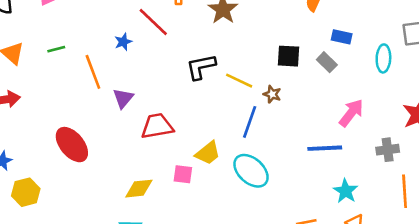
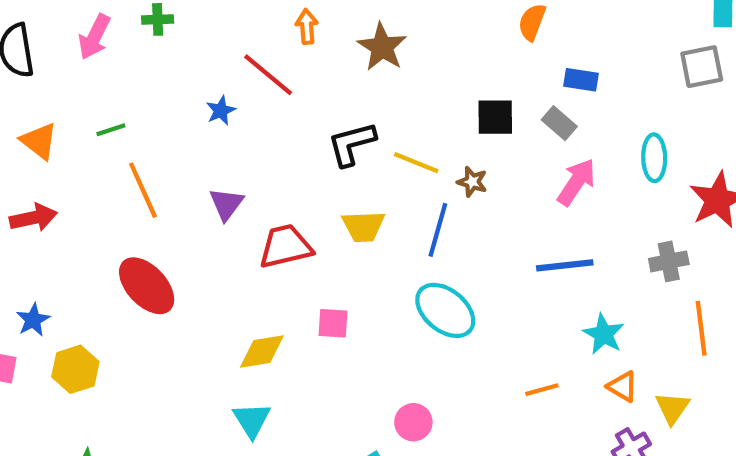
cyan ellipse: (383, 58) -> (654, 158), moved
orange line: (93, 72) -> (143, 190), moved
pink arrow: (351, 113) -> (576, 182), moved
yellow trapezoid: (208, 153) -> (363, 226), moved, turned 40

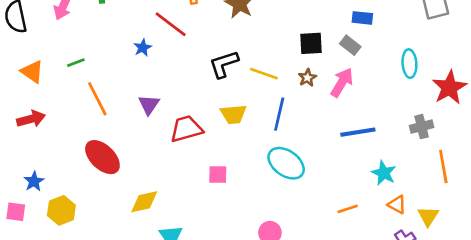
brown star: (472, 182) -> (307, 78), moved, turned 30
pink arrow: (576, 182) -> (342, 83), moved
yellow diamond: (262, 351) -> (144, 202), moved

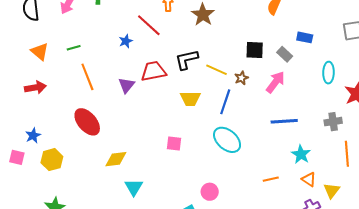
blue rectangle: (362, 18) -> (305, 37), moved
brown star: (307, 78) -> (241, 78), moved
red trapezoid: (186, 129) -> (154, 71), moved

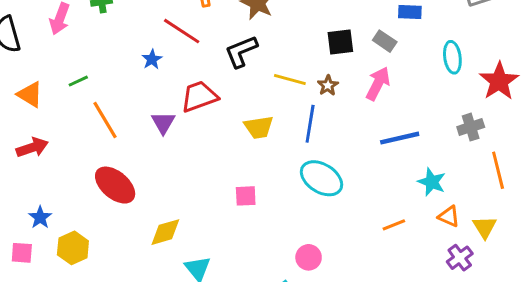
black L-shape: (187, 60) -> (241, 51), moved

